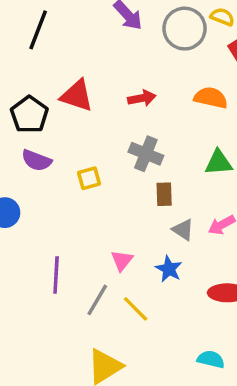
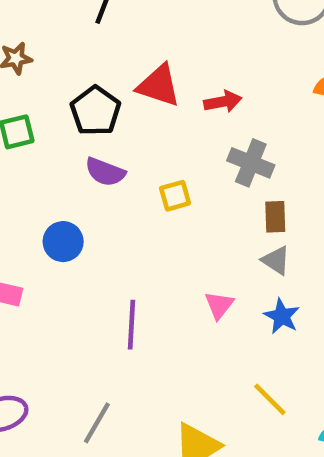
red arrow: (142, 98) -> (223, 102), moved
gray triangle: (183, 230) -> (276, 260), moved
gray line: (97, 300) -> (97, 423), moved
yellow line: (136, 309) -> (270, 399), moved

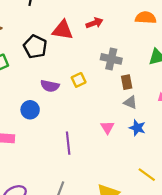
red arrow: (223, 102) -> (94, 23), moved
purple semicircle: (105, 172) -> (50, 86), moved
yellow line: (270, 399) -> (147, 175), moved

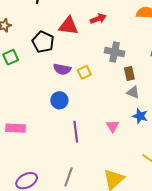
purple semicircle: (50, 86) -> (62, 69), moved
blue circle: (30, 110) -> (59, 100), moved
pink triangle: (107, 127) -> (112, 126), moved

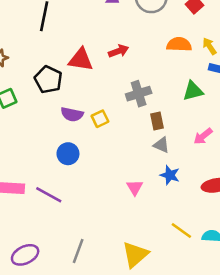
gray cross: (115, 52) -> (139, 94), turned -30
purple line: (76, 132) -> (49, 195), moved, turned -55

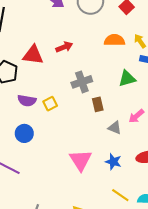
gray triangle: (161, 145) -> (115, 128), moved
blue star: (170, 175) -> (113, 162), moved
pink triangle: (135, 187) -> (81, 160), size x1.6

